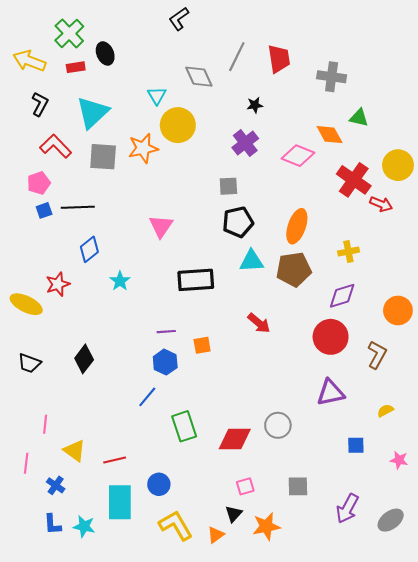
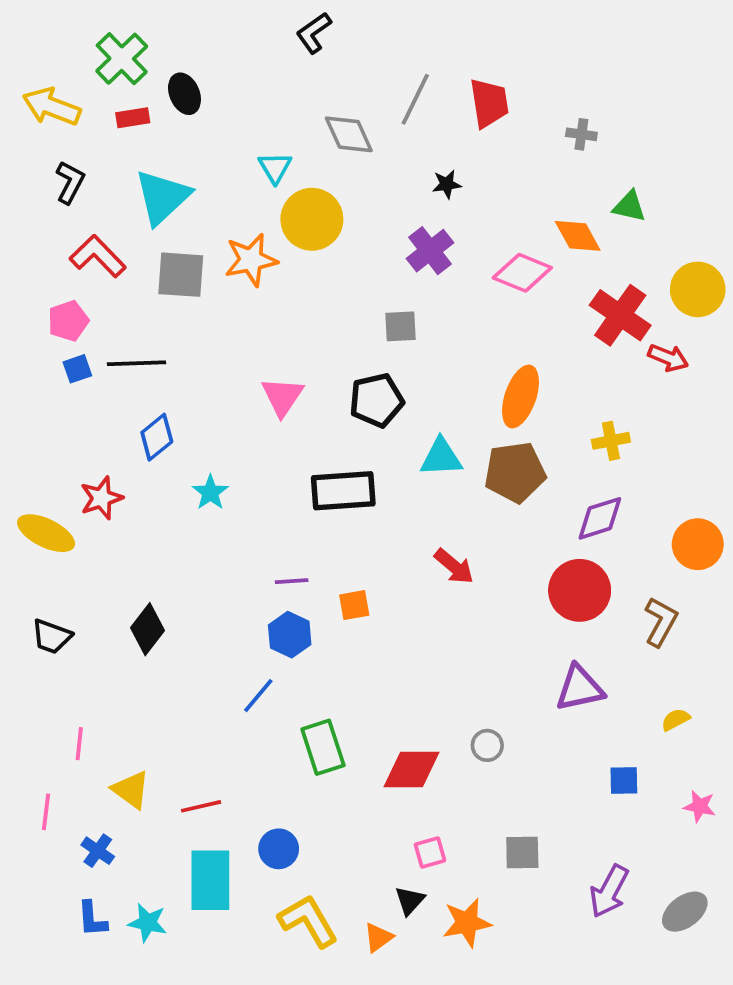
gray cross: (332, 77) -> (581, 134), size x0.6
black pentagon: (238, 222) -> (376, 400), moved
gray circle: (278, 425) -> (487, 745), size x0.7

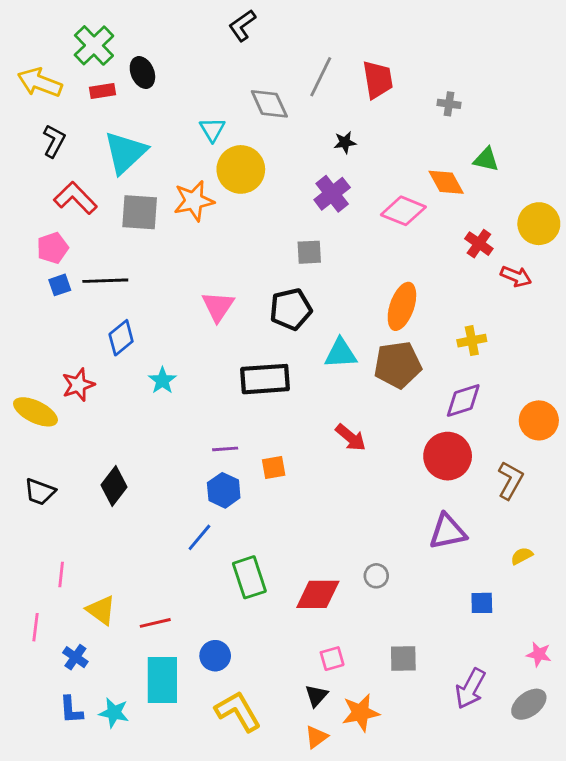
red cross: (620, 315) -> (479, 244), size x0.6
pink star: (700, 806) -> (539, 654), moved
orange triangle: (378, 937) -> (316, 737), moved

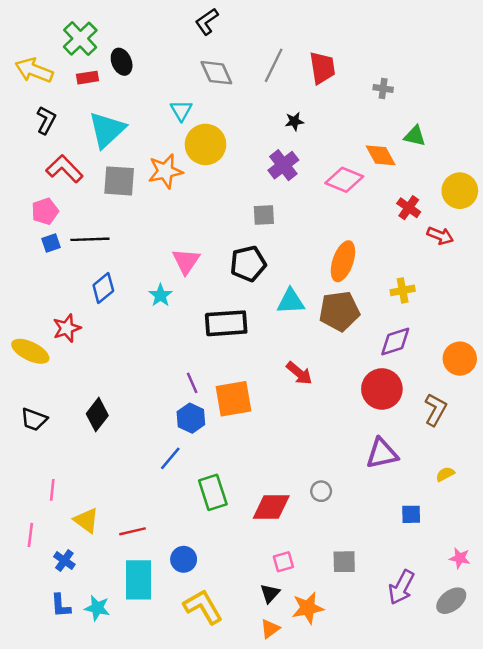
gray diamond: (269, 104) -> (216, 73), moved
cyan star: (162, 380) -> (160, 295), moved
purple line: (225, 449) -> (192, 383), turned 70
orange square: (274, 467) -> (233, 399), size x1.8

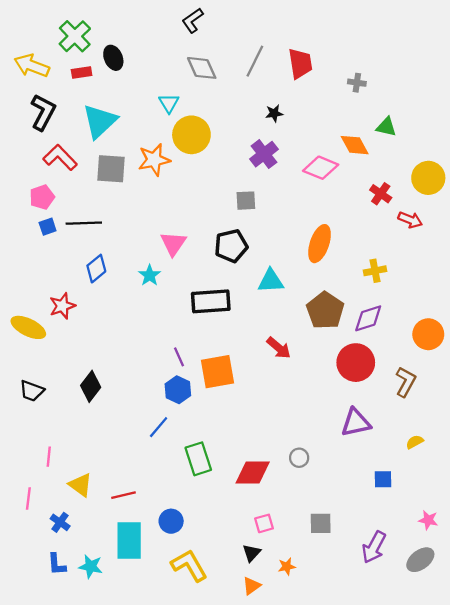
black L-shape: (46, 120) -> (43, 112), size x1.4
brown pentagon: (339, 311) -> (325, 310), moved, turned -30
orange star: (308, 608) -> (287, 566), size x0.6

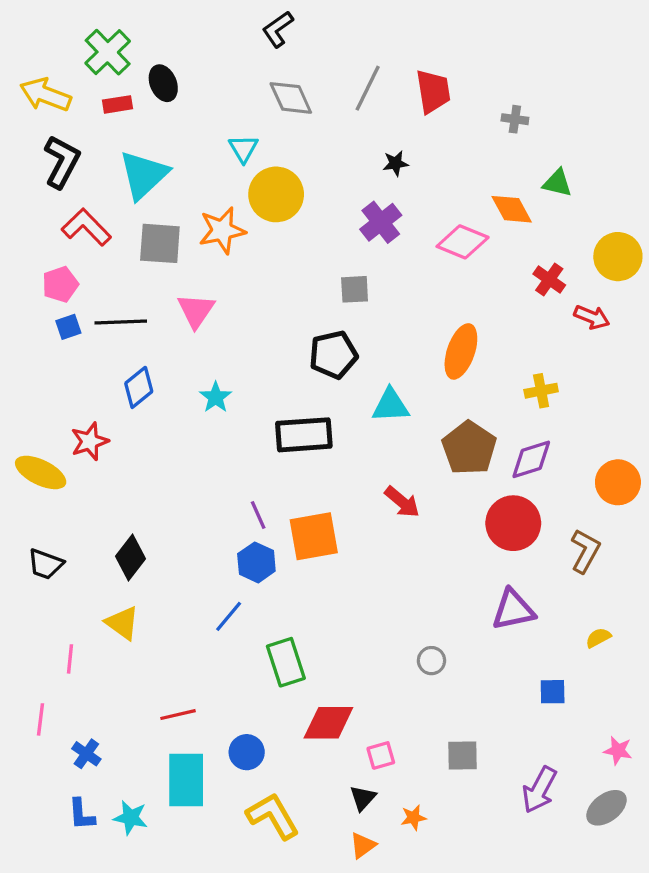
pink triangle: (173, 244) -> (196, 311), moved
red diamond: (253, 472) -> (328, 723), moved
yellow triangle: (80, 485) -> (122, 623), moved

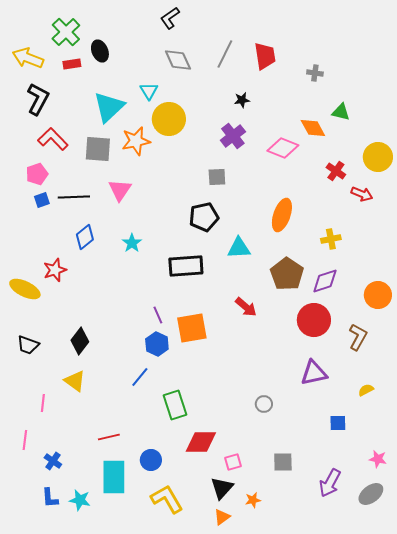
cyan triangle: (144, 175) -> (109, 107), moved
black triangle: (363, 798) -> (222, 488), size x1.4

